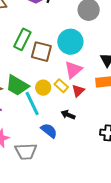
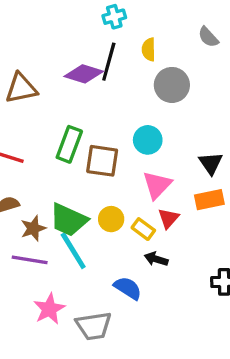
cyan circle: (70, 42) -> (148, 140), size x0.7
yellow rectangle: (61, 86) -> (143, 229), moved
cyan line: (32, 104) -> (73, 251), moved

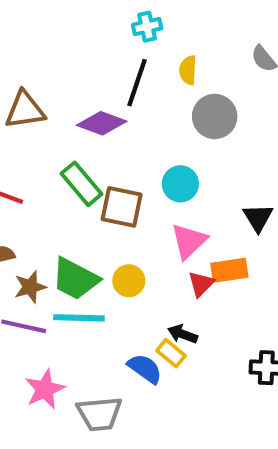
purple diamond: (84, 74) -> (102, 123), moved
green rectangle: (69, 144) -> (82, 184), turned -64
orange rectangle: (209, 200) -> (229, 270), moved
yellow rectangle: (143, 229) -> (171, 353), moved
cyan line: (73, 251) -> (79, 318), turned -60

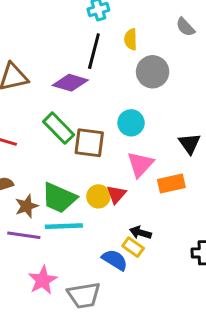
red triangle: (201, 284) -> (116, 194), moved

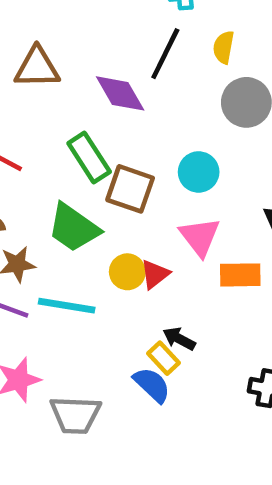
purple diamond: (70, 83) -> (120, 93), turned 32
pink triangle: (140, 164) -> (200, 237), turned -32
green trapezoid: (59, 198) -> (74, 228), moved
blue semicircle: (115, 260) -> (152, 385), moved

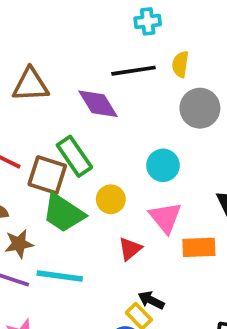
black line: (165, 54) -> (133, 71), turned 57
brown square: (130, 189) -> (47, 175), moved
yellow circle: (127, 272) -> (111, 199), moved

